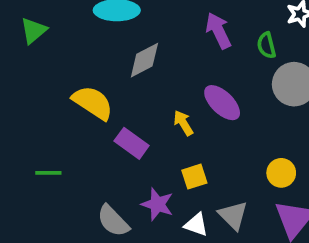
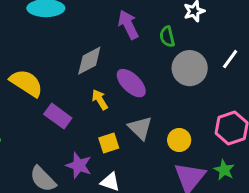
gray diamond: (144, 60) -> (89, 61), moved
gray triangle: (233, 215) -> (140, 128), moved

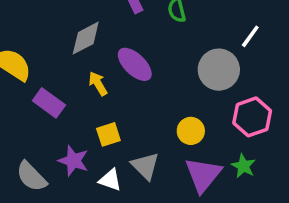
gray circle: (190, 68) -> (219, 70), moved
gray triangle: (140, 128) -> (145, 166), moved

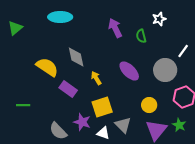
gray diamond: (86, 38) -> (76, 57), moved, turned -75
purple ellipse: (135, 64) -> (129, 71), moved
yellow square: (108, 134) -> (102, 107), size x1.5

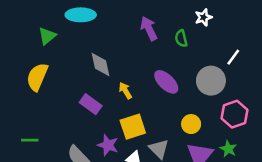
green triangle: (15, 28) -> (47, 36), moved
yellow semicircle: (47, 67) -> (37, 77), moved, turned -100
green line: (23, 105) -> (30, 140), moved

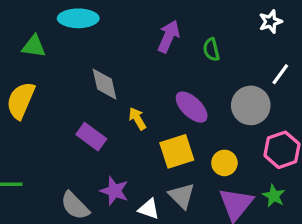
white star: (203, 17) -> (270, 22), moved
purple arrow: (149, 29) -> (169, 36), turned 50
green triangle: (47, 36) -> (34, 46), turned 48
yellow square: (133, 127) -> (177, 151), moved

